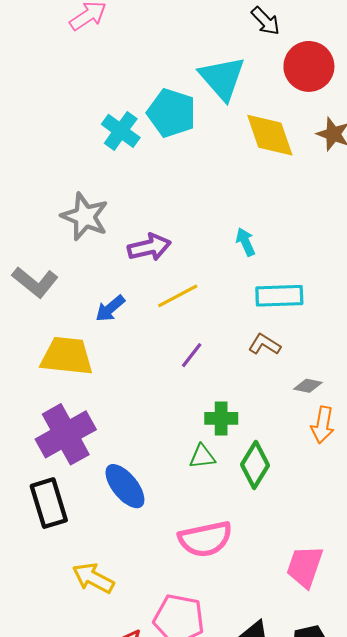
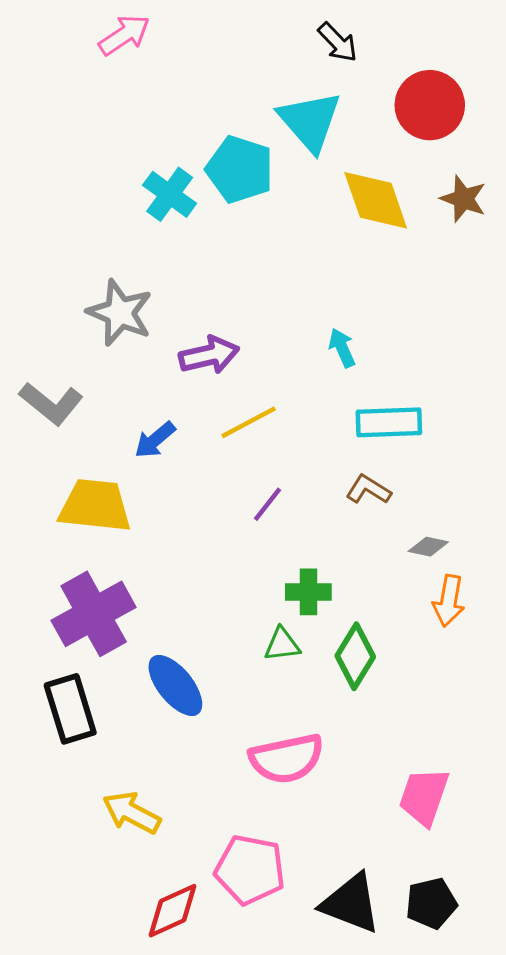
black arrow: (266, 21) -> (338, 42), moved

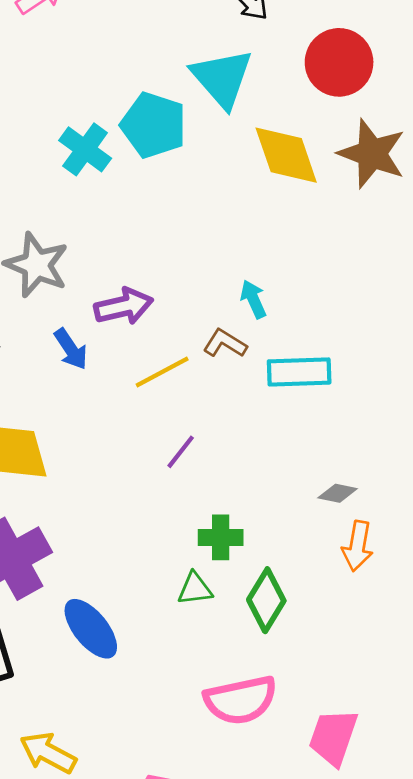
brown star: (463, 199) -> (372, 154), size x1.5
blue arrow: (155, 440) -> (71, 349), moved, turned -84
brown L-shape: (368, 490) -> (225, 343), moved
pink semicircle: (287, 759) -> (241, 700), moved

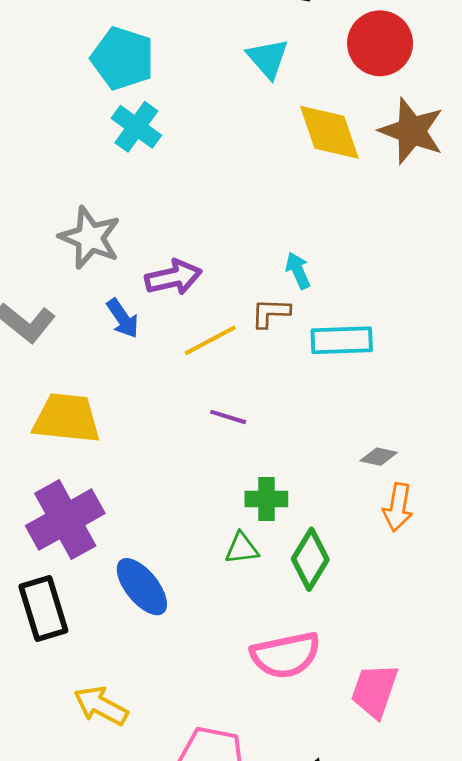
cyan triangle: (222, 78) -> (268, 58), size x0.7
cyan pentagon: (154, 125) -> (123, 58), moved
brown L-shape: (225, 343) -> (271, 313), turned -30
purple line: (181, 452) -> (228, 417), turned 69

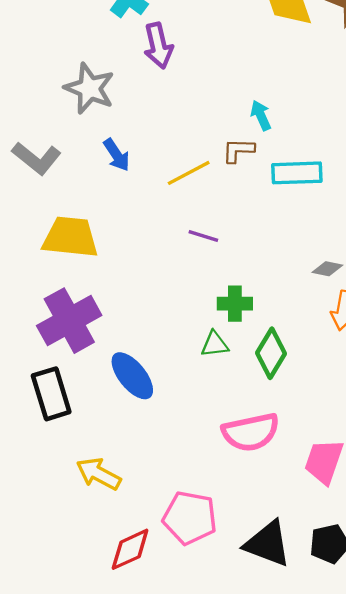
purple arrow: (173, 277) -> (158, 46), moved, turned 90

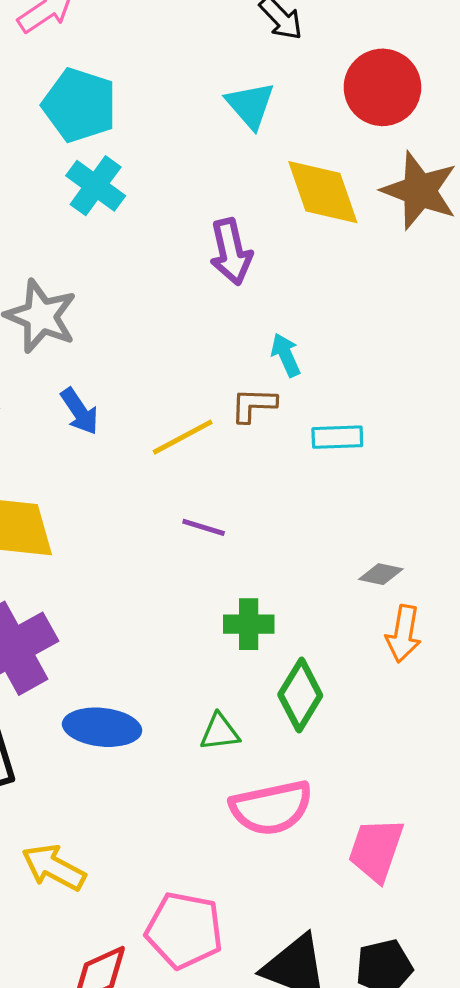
purple arrow: (158, 46) -> (231, 252), moved
cyan rectangle: (297, 173) -> (337, 437), size x0.7
green triangle: (215, 344) -> (220, 732), moved
blue ellipse: (132, 376) -> (102, 727), turned -45

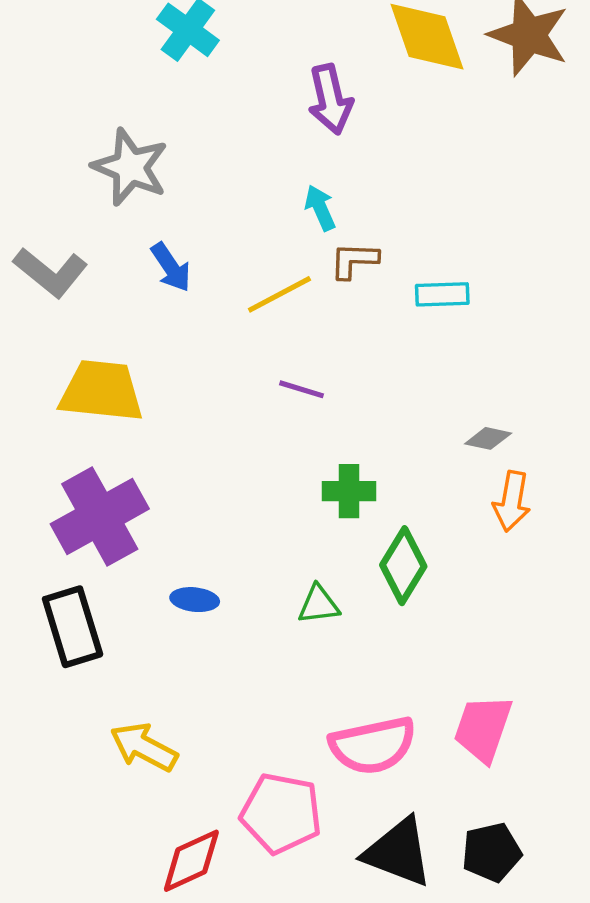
cyan arrow: (286, 355) -> (320, 208), moved
blue ellipse: (102, 727) -> (195, 600), size x0.6
pink semicircle: (271, 808) -> (373, 745), moved

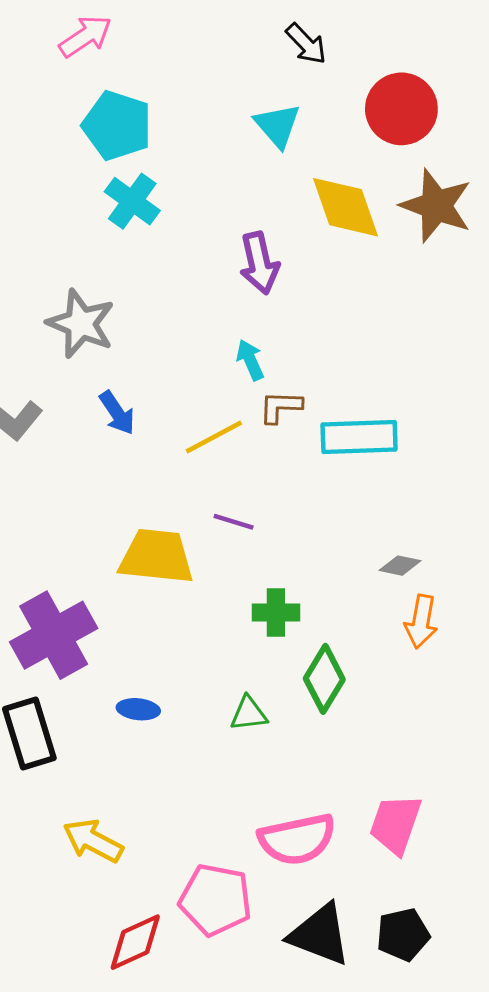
cyan rectangle: (442, 294) -> (359, 437), size x1.6
yellow trapezoid: (101, 391) -> (156, 556), moved

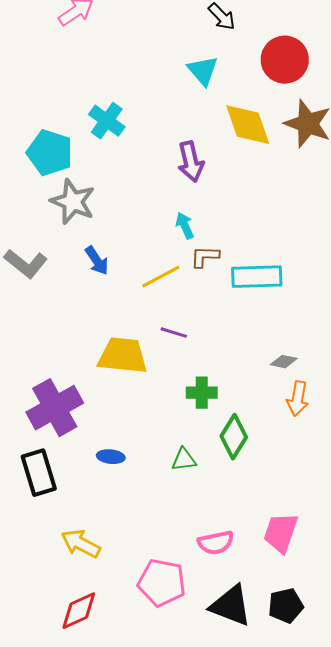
cyan pentagon: (117, 126) -> (50, 153), moved
pink semicircle: (297, 839) -> (216, 543), size x0.7
red diamond: (135, 942) -> (79, 611), moved

